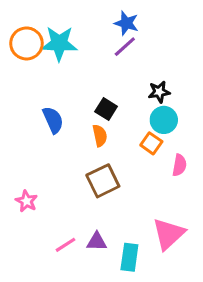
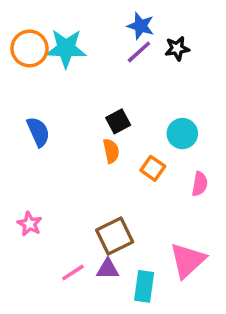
black star: (159, 92) -> (177, 48), moved
black square: (106, 109) -> (118, 121), turned 30
blue semicircle: (53, 120) -> (38, 132), moved
orange square: (151, 143) -> (153, 168), moved
brown square: (103, 181) -> (115, 236), moved

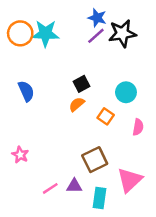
black star: (177, 48) -> (122, 33), size x1.6
orange semicircle: (111, 151) -> (77, 104), turned -119
brown square: (115, 236) -> (95, 160), moved

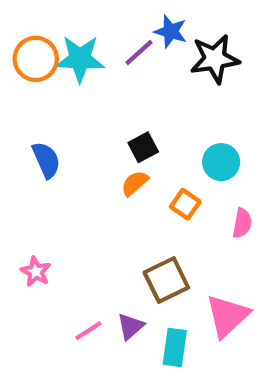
purple line: (96, 36) -> (139, 53), moved
purple triangle: (74, 186) -> (131, 326), turned -42

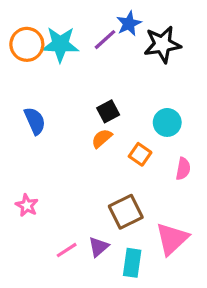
blue star: (171, 31) -> (129, 24), turned 30

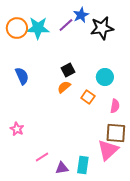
brown square: (126, 212) -> (116, 133), moved, turned 30
purple triangle: (99, 247) -> (62, 168), moved, turned 32

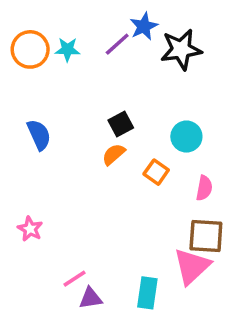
cyan star: (38, 28) -> (67, 49), size x0.6
purple triangle: (62, 168) -> (91, 298), moved

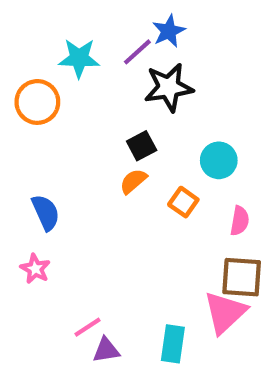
orange circle: (30, 49) -> (37, 102), moved
cyan star: (67, 49) -> (79, 58), size x1.4
black star: (181, 49) -> (169, 87), moved
blue semicircle: (39, 135) -> (46, 212), moved

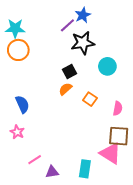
cyan star: (79, 58) -> (15, 28), moved
cyan circle: (219, 160) -> (107, 66), moved
pink triangle: (225, 313) -> (110, 153), turned -45
pink line: (87, 327) -> (35, 160), moved

